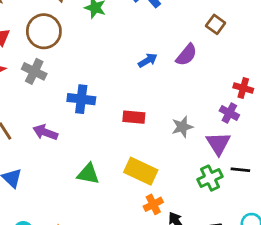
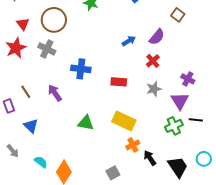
red cross: (243, 88) -> (153, 61), moved, turned 32
purple arrow: (45, 132) -> (55, 93), turned 36

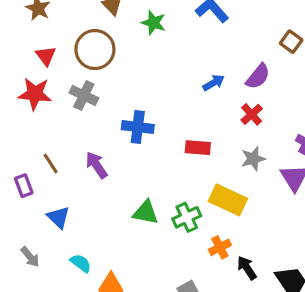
red star: (16, 48) -> (35, 94), turned 30
yellow rectangle: (124, 121) -> (228, 200), moved
green cross: (174, 126) -> (187, 217), moved
cyan semicircle: (41, 162) -> (81, 263), moved

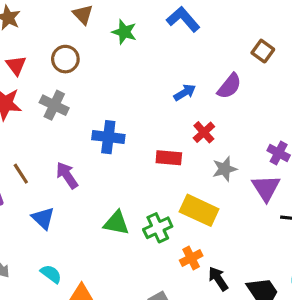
brown circle: (95, 50) -> (65, 59), size x0.7
red cross: (252, 114) -> (204, 132), moved
blue triangle: (59, 217) -> (43, 218), moved

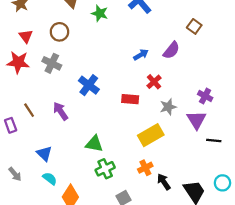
blue cross: (108, 137) -> (89, 85), turned 30
yellow rectangle: (199, 210) -> (151, 135), turned -55
blue triangle: (43, 218) -> (44, 154), moved
green cross: (158, 228) -> (105, 169), moved

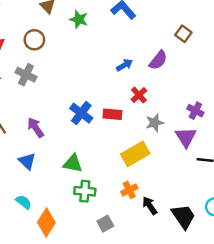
blue cross: (89, 85) -> (81, 113), moved
blue triangle: (44, 154) -> (27, 161), moved
green cross: (105, 169) -> (85, 191), turned 30

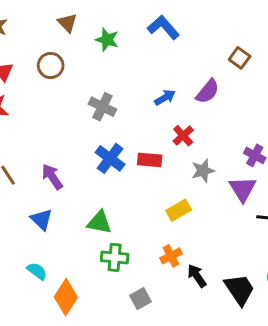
gray cross: (26, 75) -> (102, 107), moved
yellow rectangle: (135, 154) -> (179, 210), size x0.7

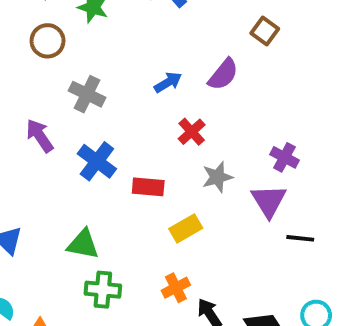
brown circle: (51, 66) -> (48, 41), moved
red rectangle: (150, 160) -> (148, 187), moved
purple arrow: (52, 177) -> (40, 136), moved

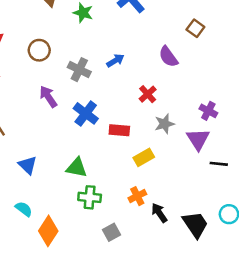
brown circle: (48, 41) -> (39, 50), moved
purple semicircle: (223, 74) -> (168, 57), turned 105
blue arrow: (168, 82) -> (115, 61), moved

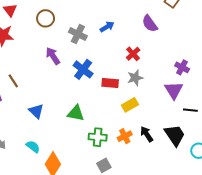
gray star: (164, 124) -> (135, 78), moved
green cross: (90, 197) -> (98, 137), moved
black arrow: (159, 213) -> (147, 134), moved
black trapezoid: (195, 224) -> (175, 135), moved

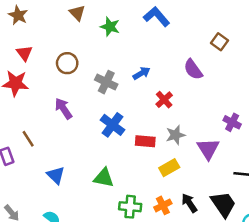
red cross: (133, 54) -> (164, 100), moved
purple arrow: (53, 56) -> (63, 108), moved
purple triangle: (174, 90) -> (208, 149), moved

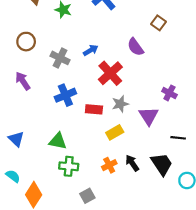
red cross: (164, 100) -> (110, 73), size x1.6
blue cross: (112, 125) -> (65, 95), turned 30
green cross: (130, 207) -> (69, 166), moved

